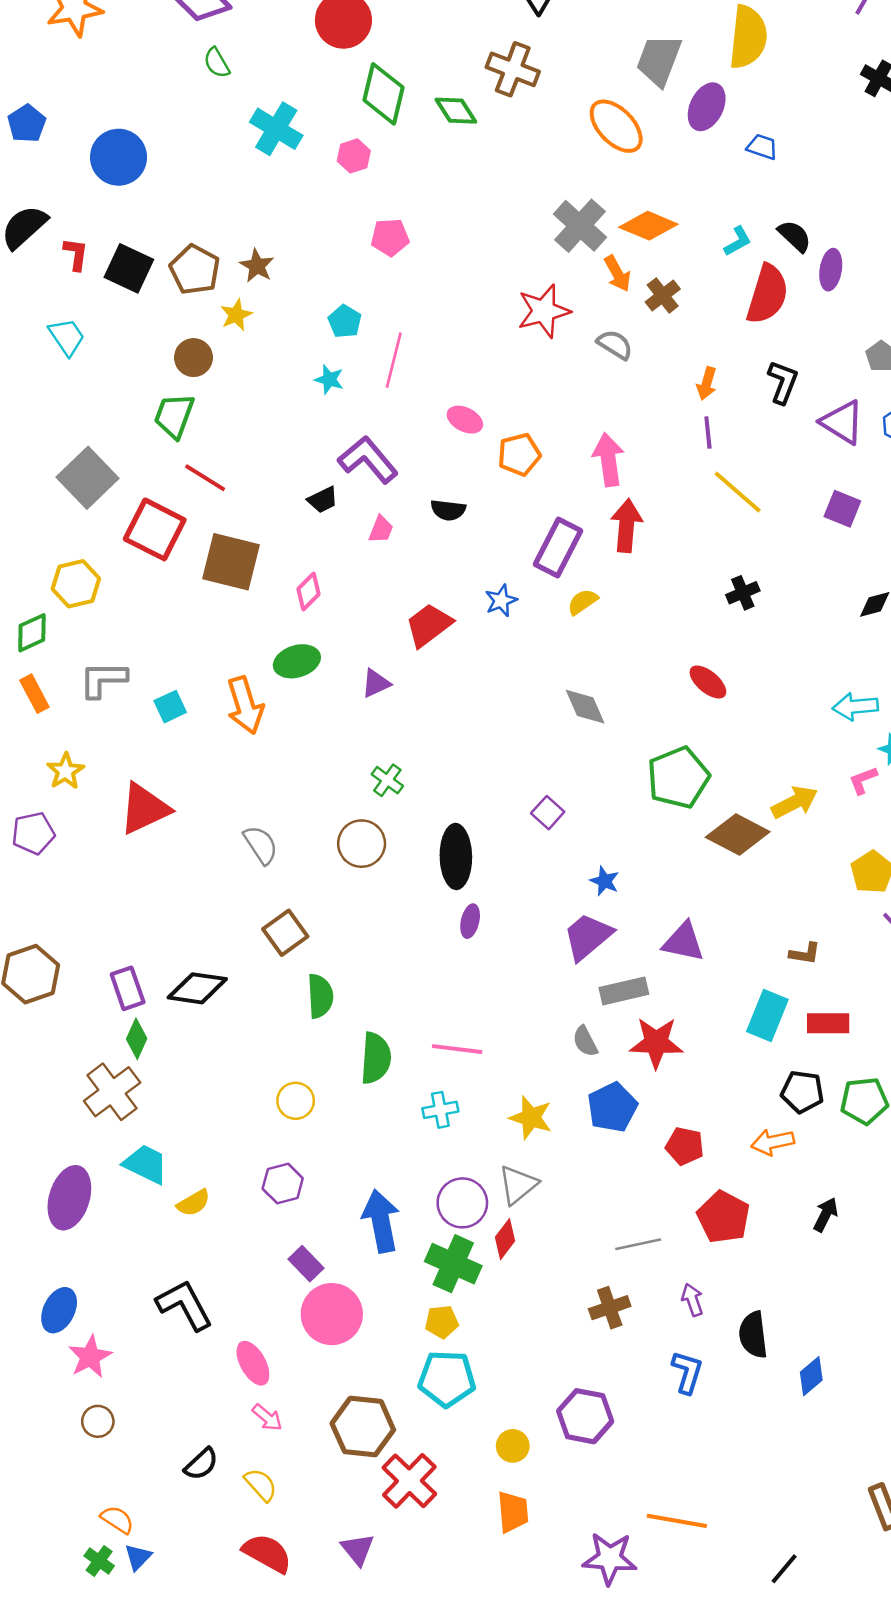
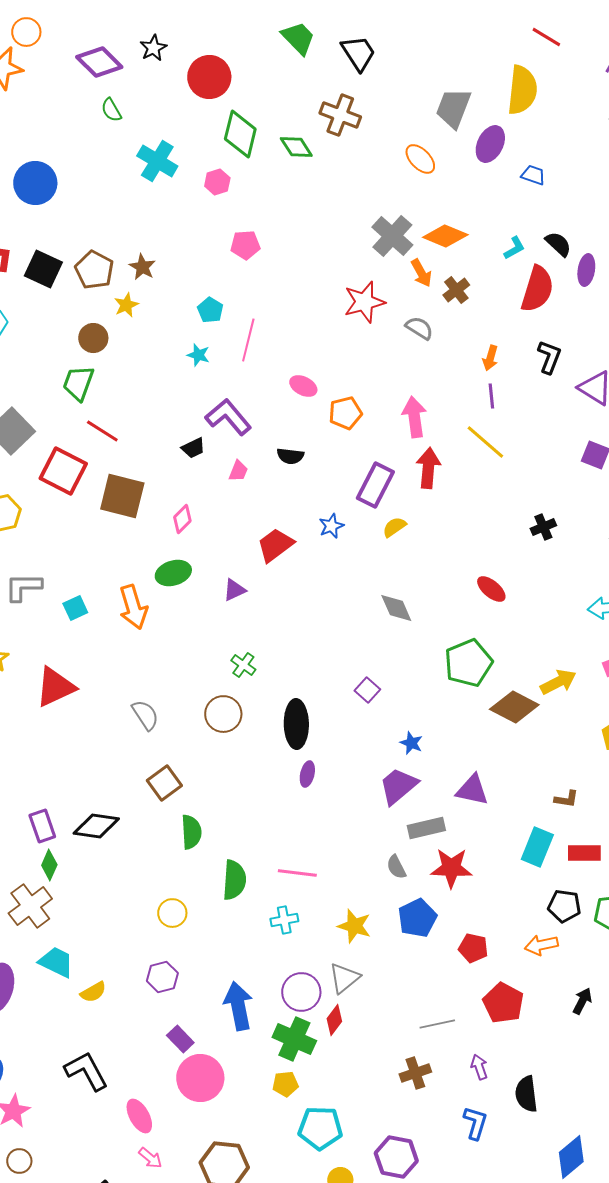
orange ellipse: (616, 126) -> (420, 159), size x0.7
yellow line: (738, 492) -> (485, 442), moved
black cross: (743, 593) -> (543, 527), moved
blue diamond: (811, 1376) -> (571, 1157), moved, size x1.4
cyan pentagon: (447, 1379) -> (320, 1128), moved

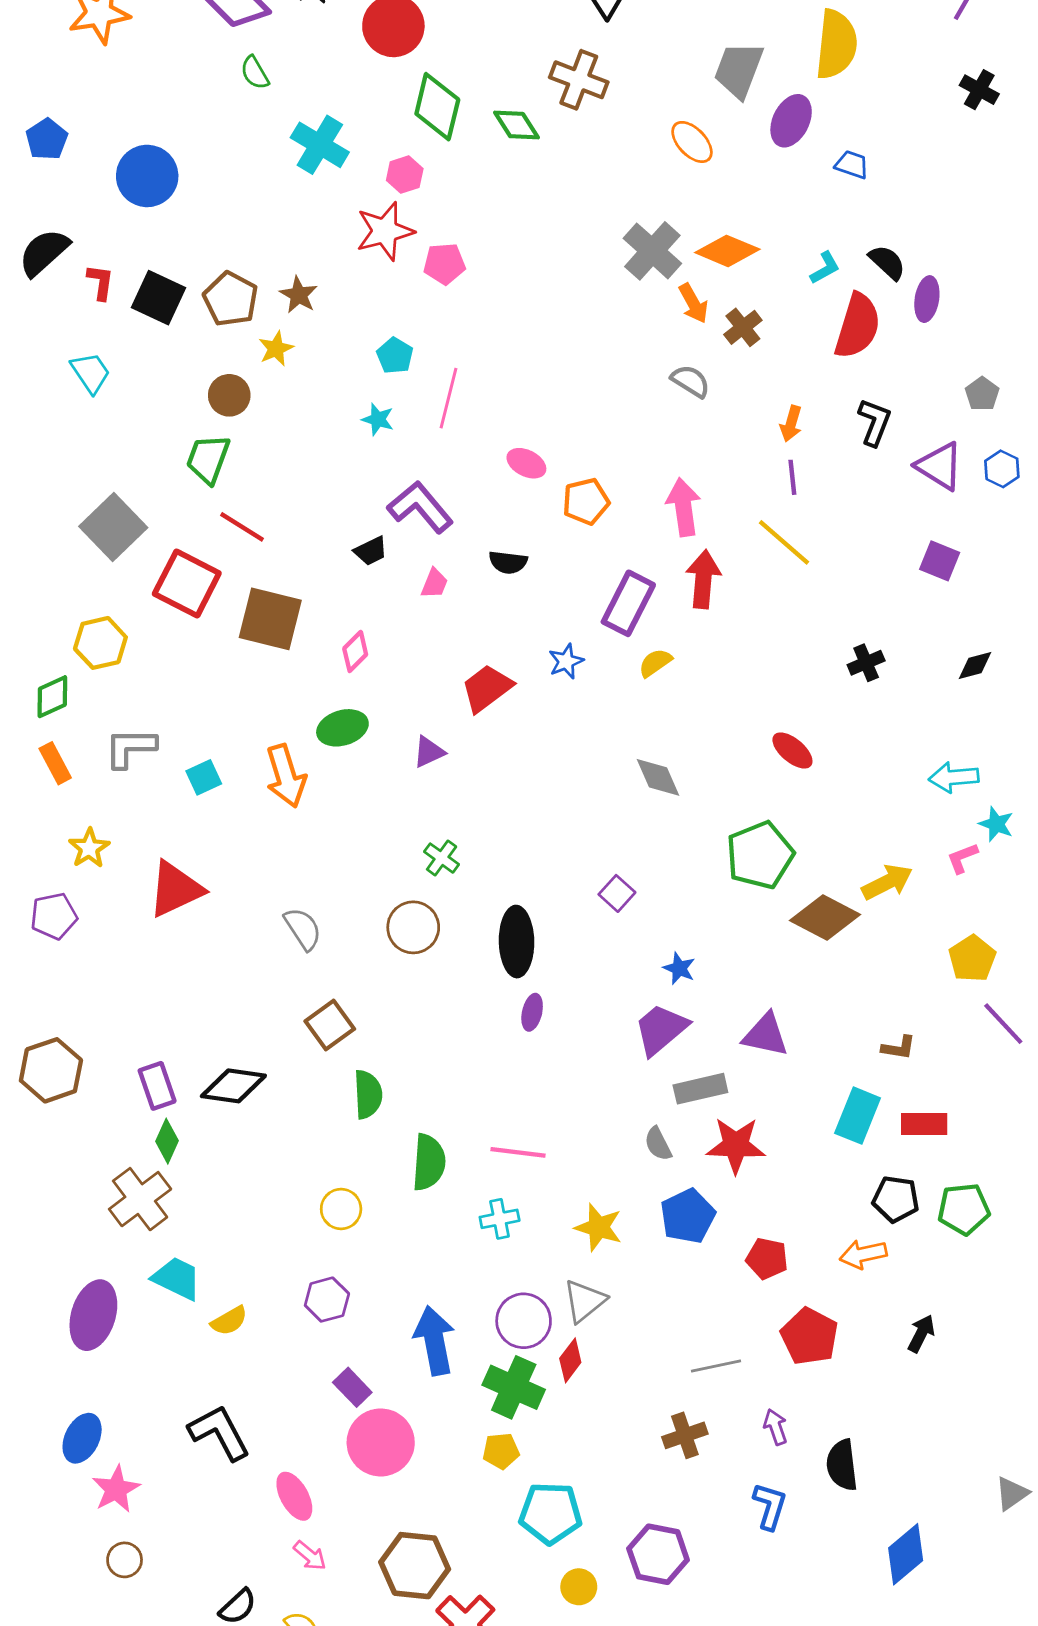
red star: (364, 302) -> (385, 231), moved

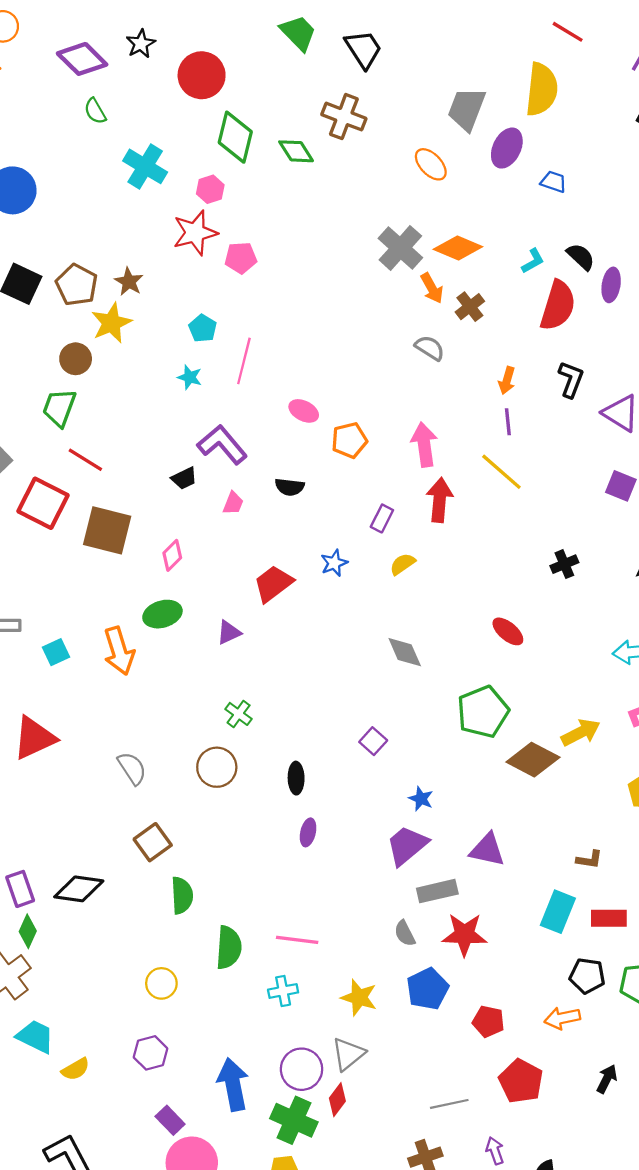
yellow star: (276, 349) -> (111, 323), size x1.5
purple rectangle: (628, 603) -> (382, 518), size x0.6
black ellipse: (517, 942) -> (296, 778), size x0.6

